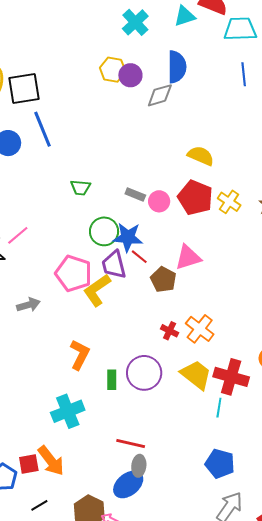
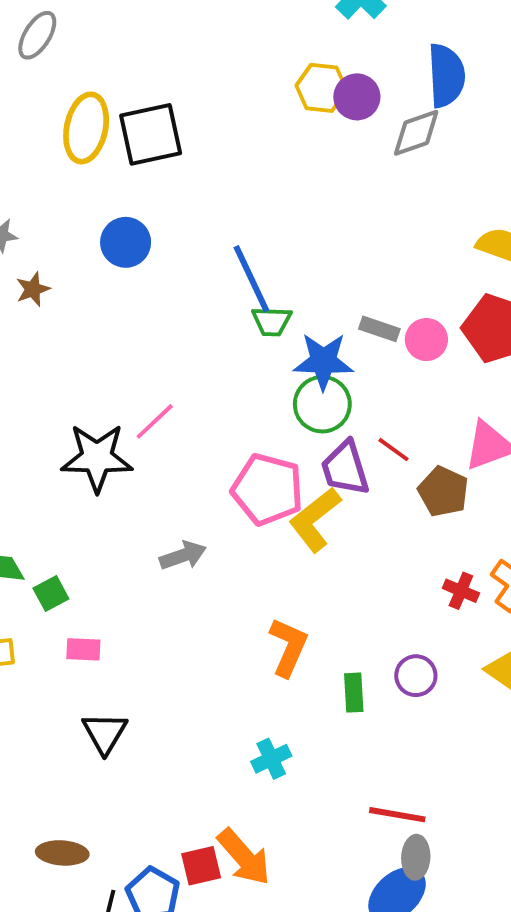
blue line: (43, 129) -> (251, 279), moved
blue star: (128, 237) -> (323, 361), moved
purple circle: (144, 373) -> (416, 676), size x0.6
cyan cross: (68, 411) -> (271, 759), size x0.6

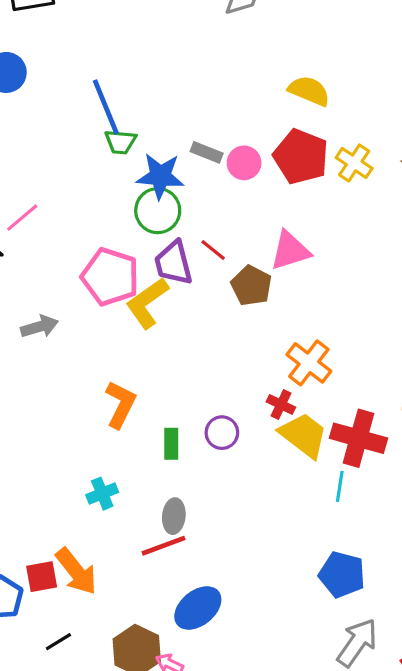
red cross: (461, 591) -> (281, 404), moved
red line: (397, 815) -> (164, 546), moved, turned -33
gray ellipse: (416, 857) -> (174, 516), moved

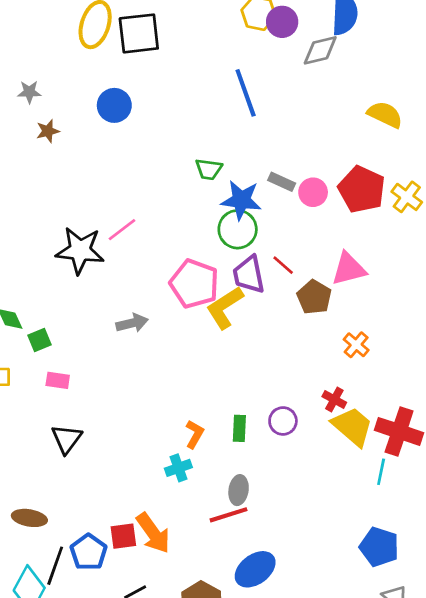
yellow semicircle: (309, 91) -> (385, 115), moved
blue line: (106, 107) -> (246, 93), moved
orange cross: (309, 363) -> (356, 345), moved, size x0.7
orange L-shape: (121, 404) -> (195, 434), moved, size x0.7

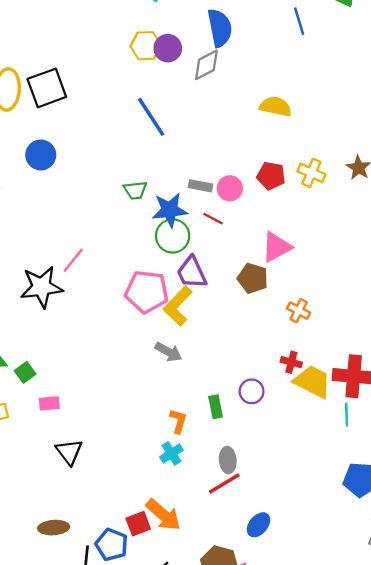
red pentagon: (362, 189) -> (271, 176), size x0.7
red line: (283, 265) -> (213, 219), moved
gray arrow: (132, 323) -> (168, 352), moved, turned 56
blue ellipse: (255, 569) -> (259, 525), size x0.7

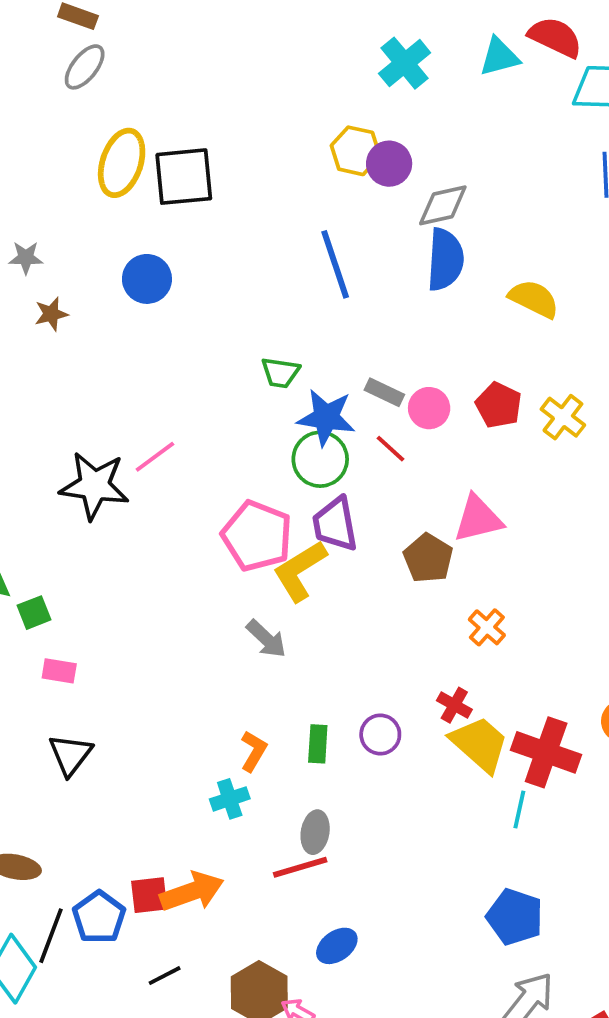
blue semicircle: (220, 28) -> (445, 260), moved
orange arrow: (163, 515) -> (192, 892), turned -75

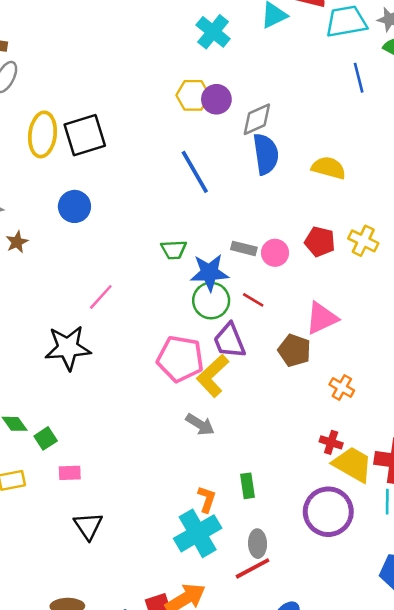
red line: (391, 449) -> (253, 300), moved
pink line: (155, 457) -> (101, 297), moved
purple circle: (380, 734) -> (328, 512), moved, size x1.8
cyan cross: (230, 799) -> (198, 533), size x1.8

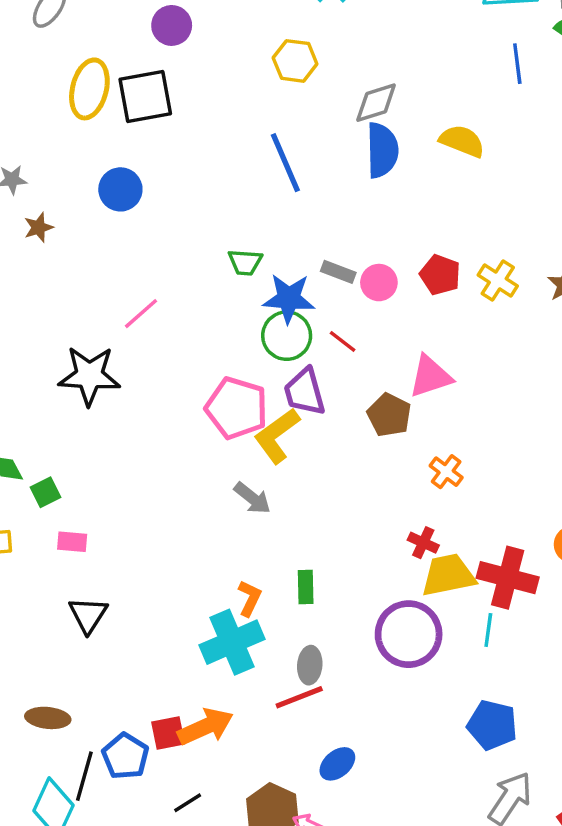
purple circle: (216, 99) -> (172, 25), moved
yellow semicircle: (329, 168) -> (462, 141), moved
yellow trapezoid: (353, 464) -> (448, 575), turned -48

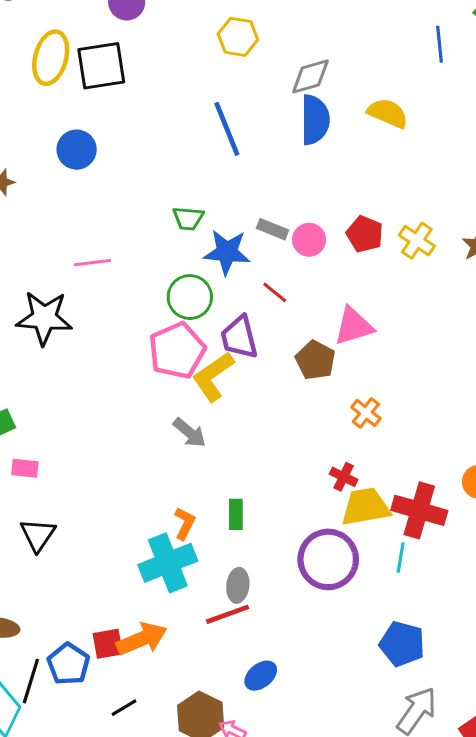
pink line: (141, 314) -> (92, 263), turned 33
green circle: (287, 336) -> (190, 297), moved
pink pentagon: (237, 408) -> (177, 350), turned 30

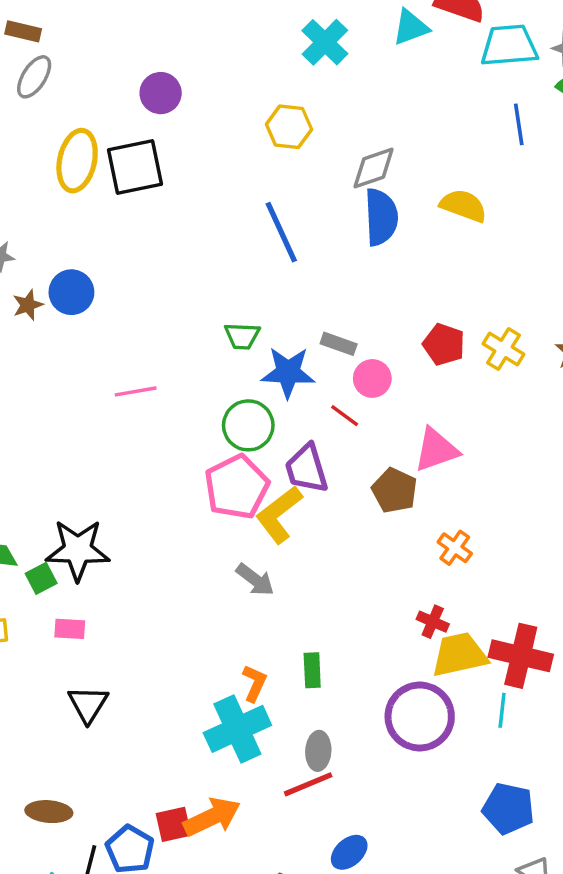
blue circle: (77, 150) -> (71, 292), moved
pink circle: (309, 240) -> (372, 378), moved
black star: (44, 318) -> (78, 550), moved

